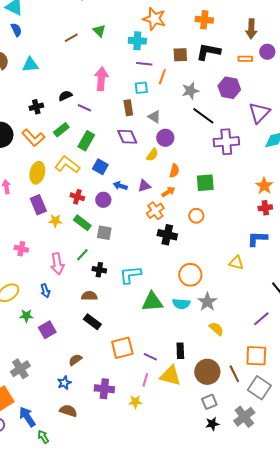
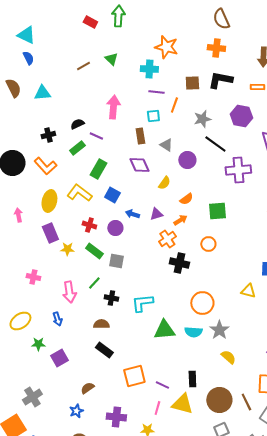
green rectangle: (61, 130) -> (77, 148), moved
purple circle: (165, 138) -> (187, 160), moved
orange semicircle: (174, 171) -> (186, 199), turned 40

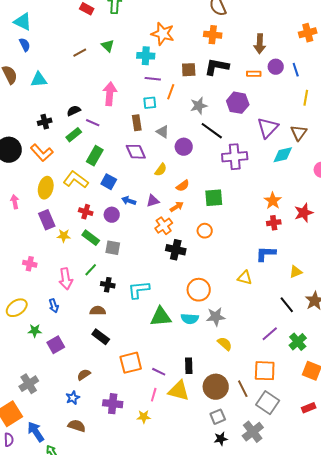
gray star: (219, 330) -> (216, 317), turned 30

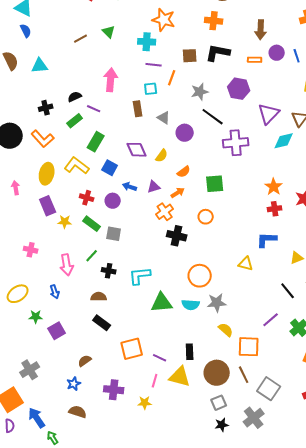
purple diamond: (136, 152) -> (137, 150), moved
orange square: (265, 371) -> (249, 347), moved

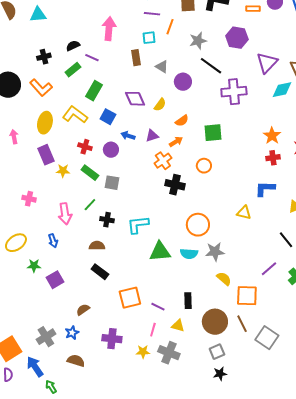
gray cross: (30, 370) -> (46, 337), moved
yellow triangle: (180, 377) -> (178, 326), size x0.6
gray cross: (254, 418) -> (169, 353), moved, turned -30

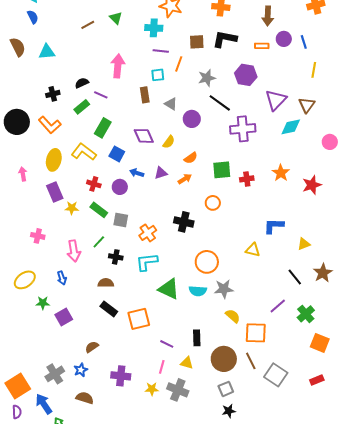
red cross: (273, 158) -> (247, 179), moved
orange cross: (163, 161) -> (148, 233), moved
green triangle: (160, 252) -> (169, 289), turned 30
orange square: (130, 298) -> (139, 319), moved

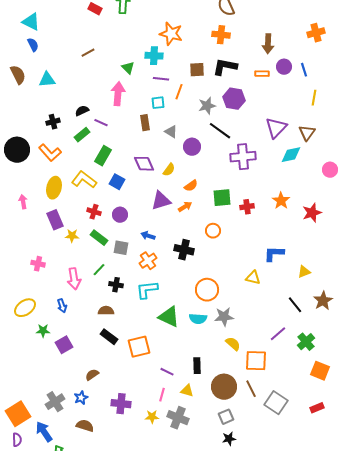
green triangle: (116, 18) -> (128, 68), moved
purple hexagon: (246, 75) -> (234, 99), moved
blue arrow: (137, 173) -> (148, 236), moved
purple triangle: (161, 173) -> (161, 201), size x1.5

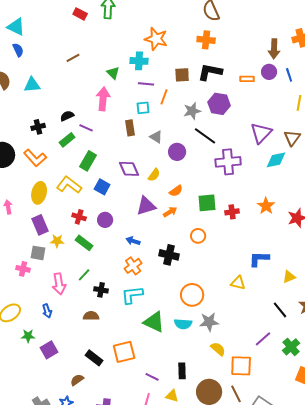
brown arrow: (268, 44) -> (274, 49), moved
gray square: (121, 248) -> (38, 253), moved
black rectangle: (109, 337) -> (94, 358), moved

